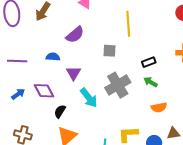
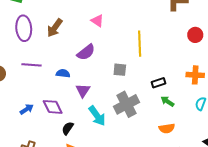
purple line: (17, 61) -> (32, 65), moved
green arrow: (151, 82) -> (167, 101), moved

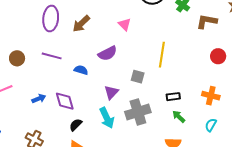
purple triangle: (83, 90) -> (111, 92), moved

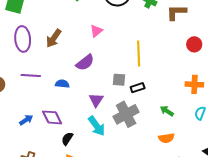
pink triangle: (125, 24) -> (96, 31), turned 48
black rectangle: (173, 97) -> (138, 88), moved

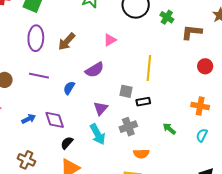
blue semicircle: (62, 84) -> (69, 88), turned -72
gray cross: (126, 114) -> (128, 127), size x0.7
orange semicircle: (166, 138) -> (141, 154), moved

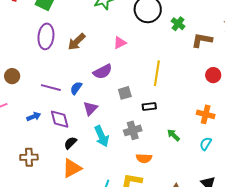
purple line: (39, 76) -> (51, 88), moved
gray square: (126, 91) -> (125, 93), moved, turned -32
purple triangle: (101, 108) -> (90, 108), moved
brown cross: (26, 160) -> (29, 157), turned -30

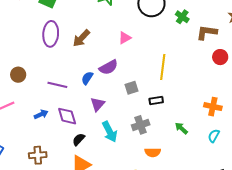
red circle: (213, 75) -> (220, 57), moved
blue semicircle: (76, 88) -> (87, 78), moved

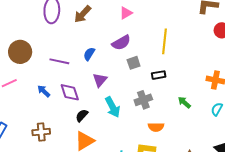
purple semicircle: (108, 67) -> (121, 43), moved
brown circle: (18, 75) -> (20, 52), size x1.5
blue arrow: (41, 114) -> (44, 91), turned -112

